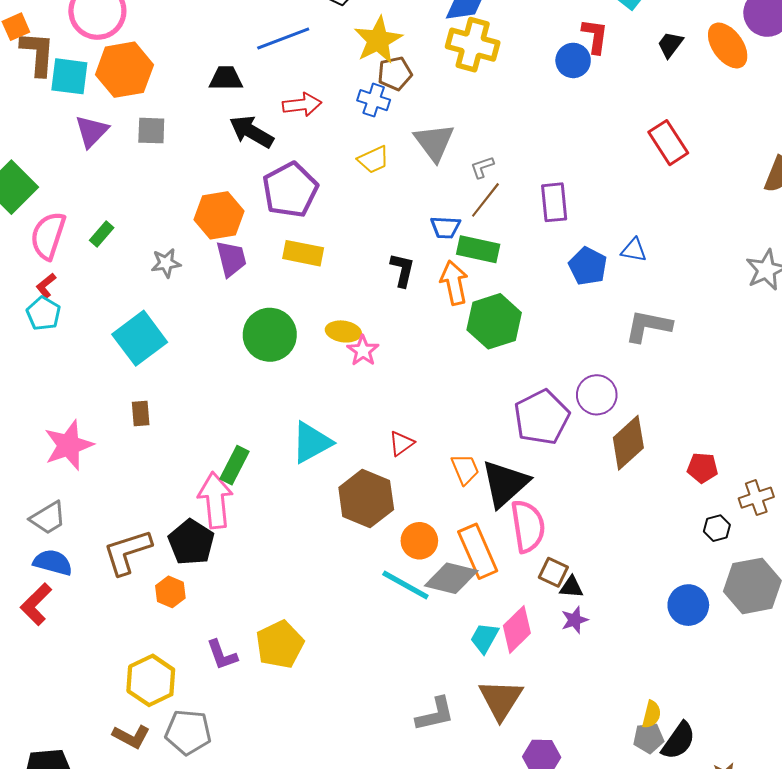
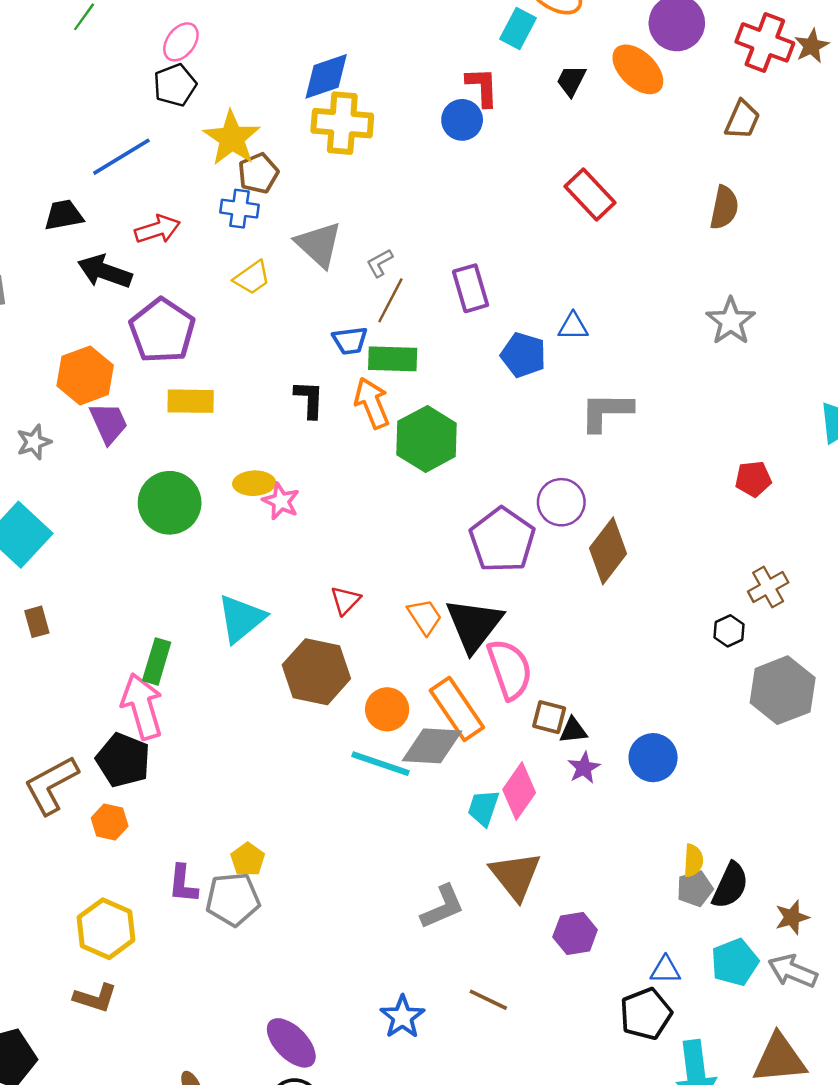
red pentagon: (702, 468) -> (753, 479), moved
blue circle: (688, 605) -> (653, 758), moved
yellow pentagon: (280, 644) -> (248, 859), size x0.6
purple L-shape: (222, 655) -> (183, 884), turned 36
gray pentagon: (188, 732) -> (233, 899), moved

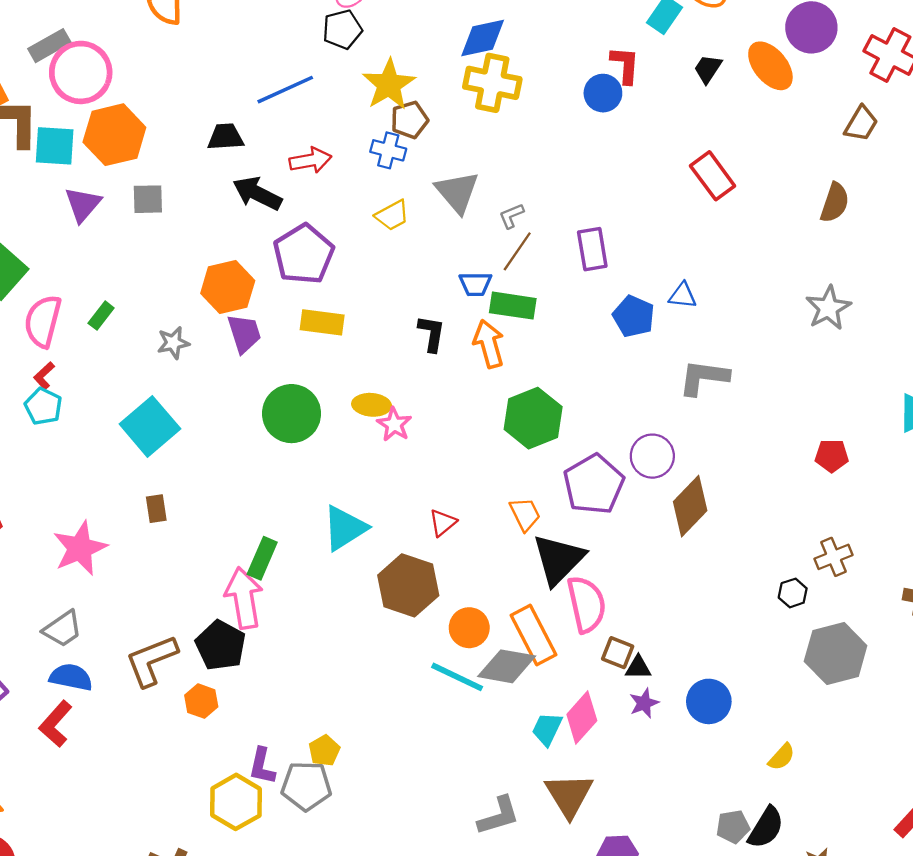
green hexagon: (427, 439) -> (533, 418), moved
orange trapezoid: (425, 617) -> (525, 514), moved
yellow semicircle: (693, 861) -> (782, 757), moved, turned 32
yellow hexagon: (106, 929) -> (236, 802), moved

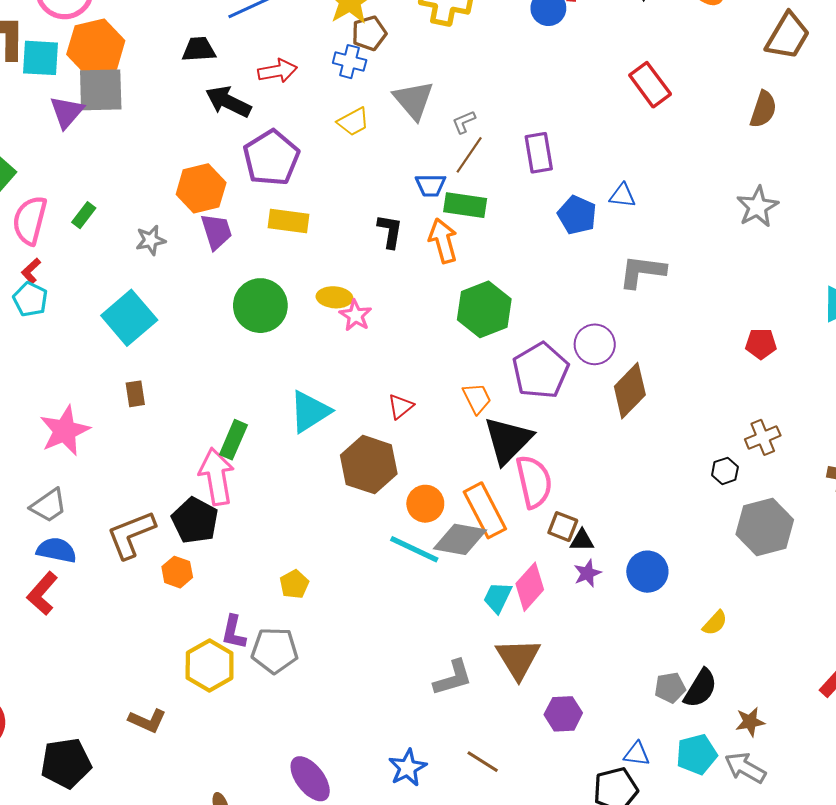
brown trapezoid: (861, 124) -> (788, 36), size x1.4
gray square: (148, 199) -> (101, 90), moved, size x1.6
yellow pentagon: (324, 751) -> (294, 584), moved

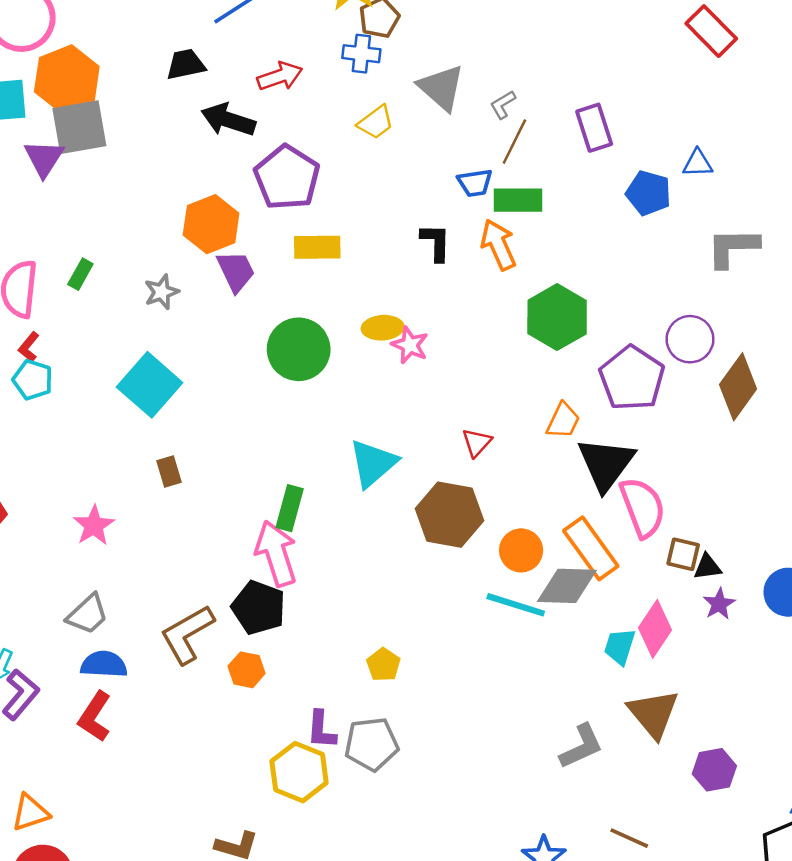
orange trapezoid: (477, 398) -> (563, 421), turned 60
pink star: (65, 431) -> (94, 525), size x0.7

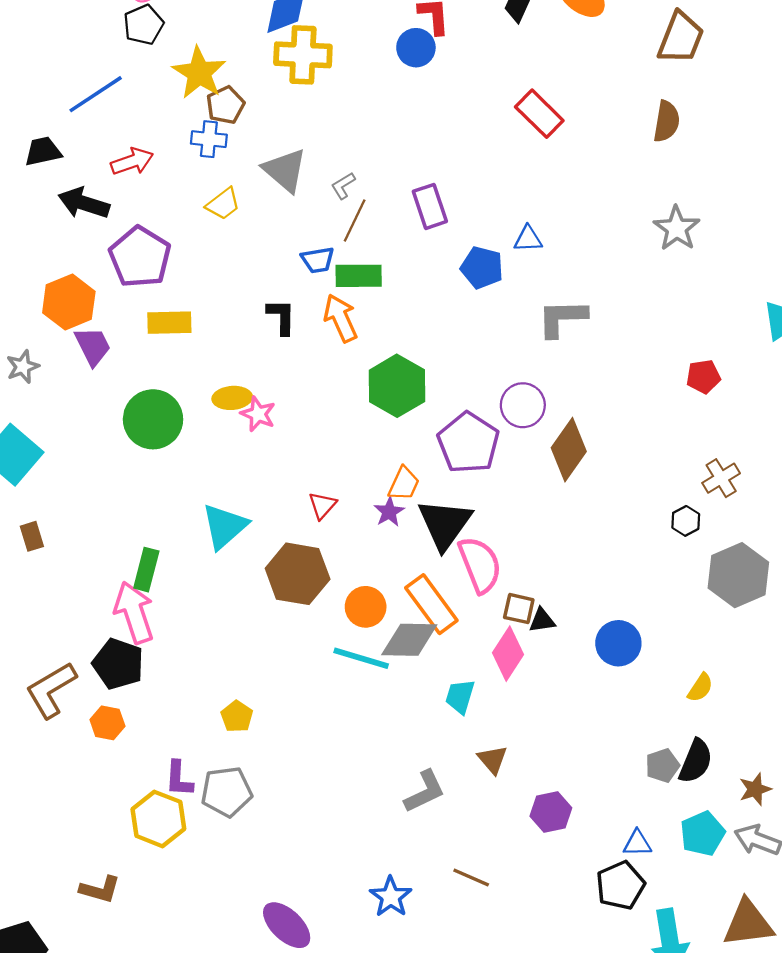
purple star: (719, 604) -> (389, 512), moved
pink diamond: (655, 629) -> (508, 654), moved
brown triangle: (653, 714) -> (493, 760), size x0.6

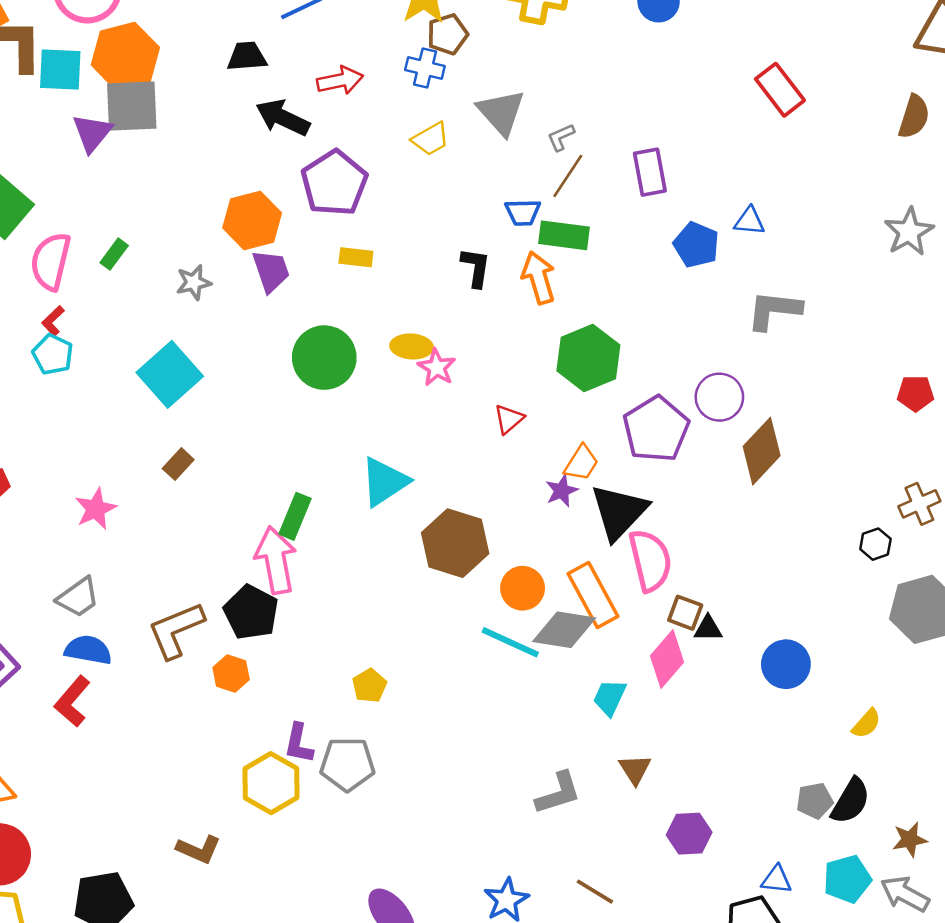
yellow rectangle: (169, 323) -> (356, 257), size x0.7
red triangle: (322, 505) -> (509, 419), moved
brown rectangle: (32, 536) -> (178, 464), turned 52

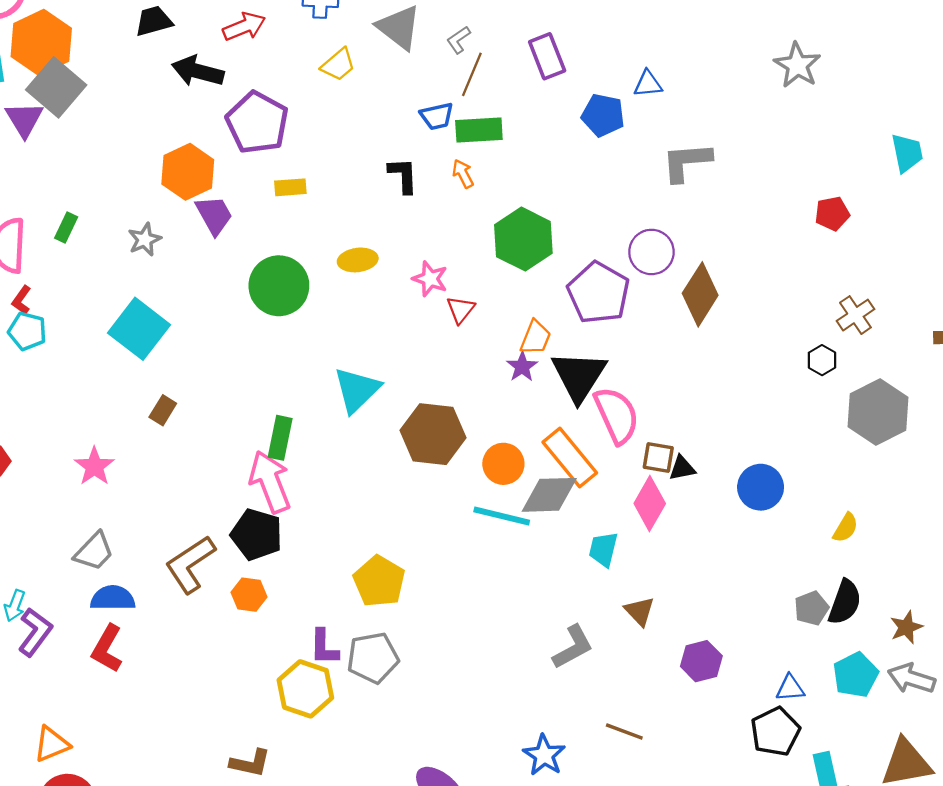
gray square: (132, 106) -> (56, 87), turned -36
orange arrow: (539, 278) -> (463, 174), size x0.6
pink star: (437, 367) -> (430, 279), moved
yellow pentagon: (369, 686) -> (379, 581), size x1.6

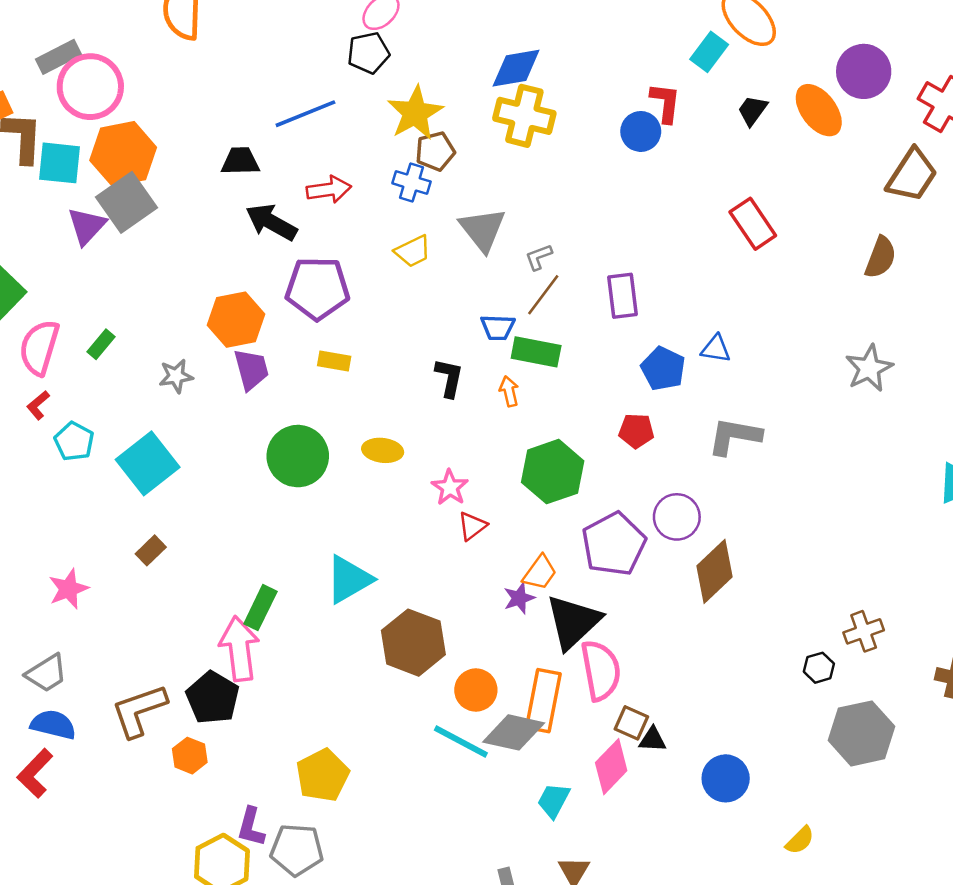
purple pentagon: (257, 123) -> (317, 288), turned 30
red pentagon: (832, 213) -> (636, 431), moved
cyan pentagon: (27, 331) -> (74, 441), moved
orange rectangle: (570, 458) -> (543, 701), turned 36

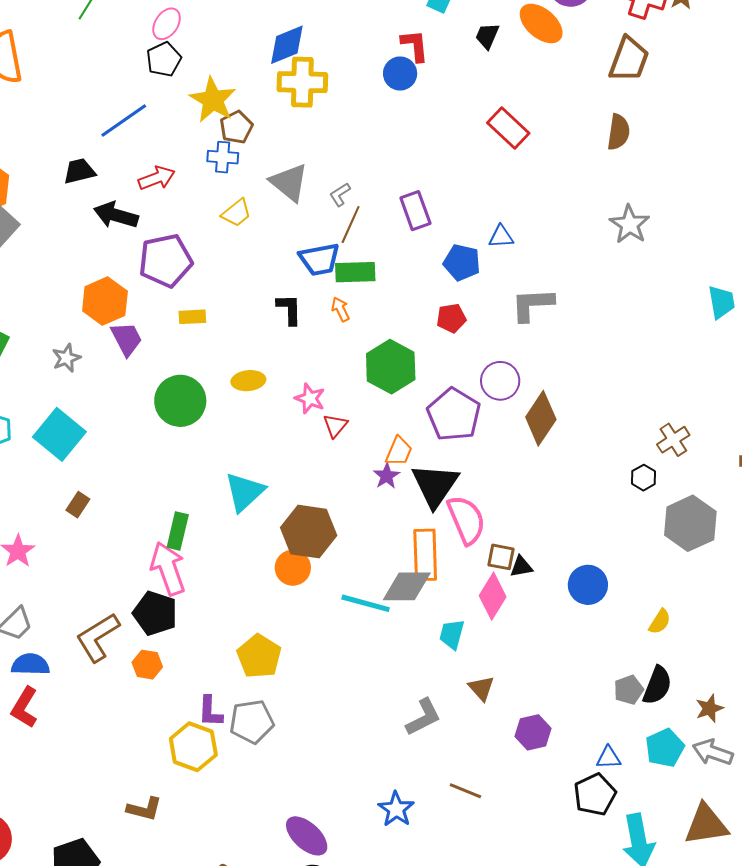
blue trapezoid: (498, 327) -> (319, 259), size x1.4
orange circle: (476, 690) -> (293, 568), moved

